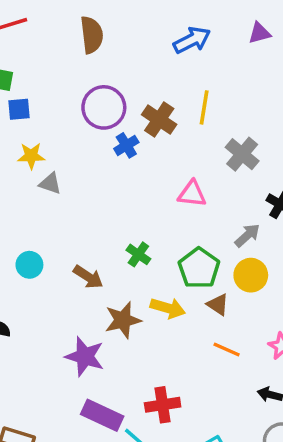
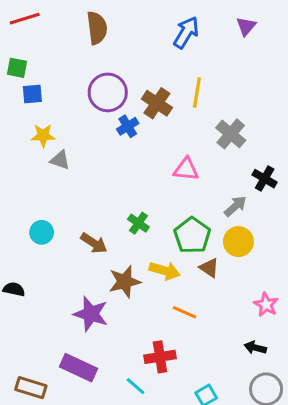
purple triangle: (259, 33) -> (246, 26), turned -35
blue arrow: (192, 40) -> (186, 32), turned -32
orange line: (227, 350) -> (185, 312), moved
purple rectangle: (102, 415) -> (79, 368), moved

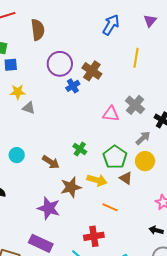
brown semicircle: (97, 28) -> (38, 30), moved
yellow line: (197, 92) -> (136, 58), moved
gray cross: (231, 134) -> (135, 105), moved

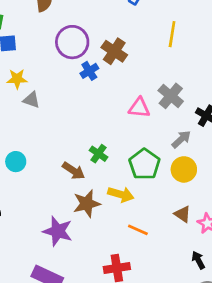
brown arrow: (51, 162) -> (74, 171), moved
brown triangle: (126, 178) -> (183, 214), moved
black arrow: (156, 230) -> (198, 260), turned 48

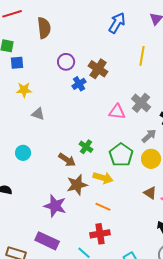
purple circle: (72, 42) -> (66, 62), size x0.7
gray triangle: (32, 100) -> (38, 114), moved
orange line: (138, 230) -> (103, 207), moved

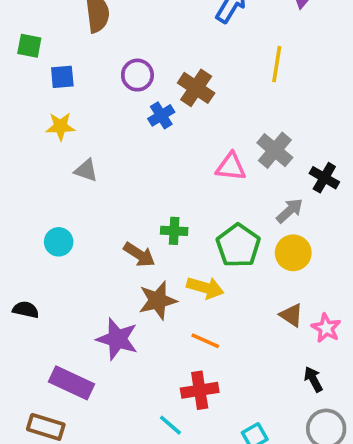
blue square: (17, 63) -> (62, 77), moved
green cross: (86, 147) -> (174, 231), turned -32
purple rectangle: (47, 241) -> (71, 383), moved

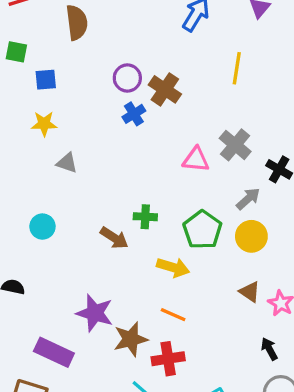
purple circle: (137, 75) -> (127, 78), moved
brown star: (158, 300) -> (131, 339), moved

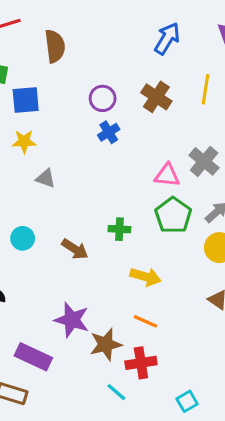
blue square: (46, 80) -> (26, 100), size x1.4
brown cross: (165, 89) -> (156, 97), moved
green pentagon: (202, 230) -> (173, 215), moved
brown arrow: (114, 238) -> (75, 249), moved

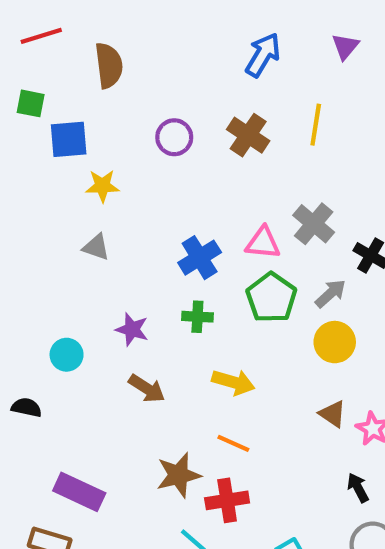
blue cross: (109, 132) -> (200, 258), moved, size x1.4
yellow star: (24, 141) -> (102, 186), moved
cyan circle: (23, 238) -> (67, 355), moved
brown arrow: (75, 249) -> (147, 388), moved
purple star: (72, 320) -> (132, 329), moved, size x0.7

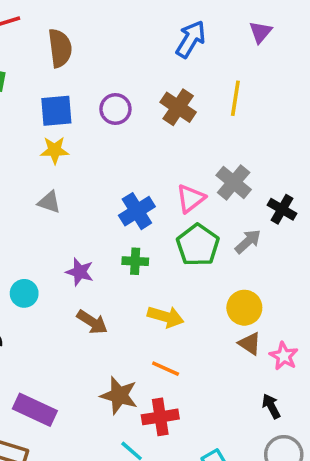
blue square: (69, 139) -> (56, 111), moved
pink triangle: (263, 243) -> (191, 199), turned -44
yellow circle: (335, 342) -> (244, 308), moved
brown star: (178, 475) -> (119, 395), turned 30

